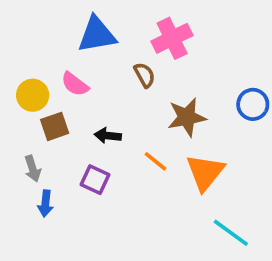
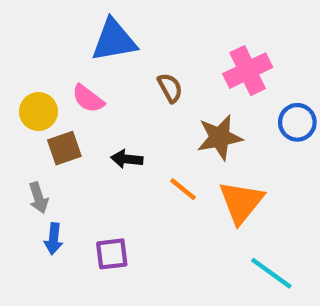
pink cross: (172, 38) -> (248, 71), moved
purple square: (95, 180) -> (112, 254), moved, turned -32

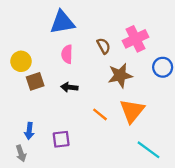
brown semicircle: (170, 88) -> (104, 46), moved
pink semicircle: (88, 99) -> (67, 54), moved, turned 54
orange line: (183, 189) -> (100, 114), moved
gray arrow: (38, 198) -> (21, 153), moved

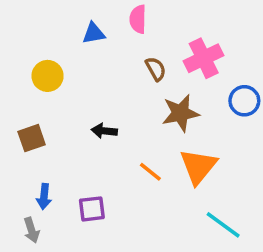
blue triangle: (62, 22) -> (94, 33), size x0.6
pink semicircle: (67, 54) -> (138, 19), moved
yellow circle: (21, 61) -> (48, 76), moved
brown square: (35, 81) -> (32, 138), moved

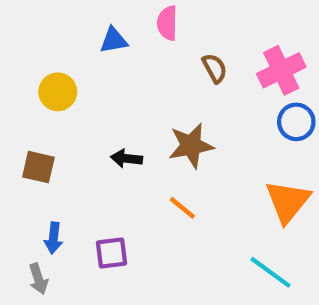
pink cross: (204, 58) -> (281, 70), moved
brown semicircle: (156, 69) -> (215, 68), moved
brown star: (181, 113) -> (191, 146), moved
brown square: (32, 138) -> (38, 167), turned 32
orange triangle: (198, 166) -> (288, 201), moved

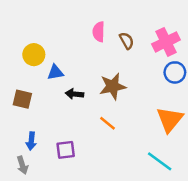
pink semicircle: (167, 23) -> (99, 32), moved
blue triangle: (114, 40) -> (55, 72), moved

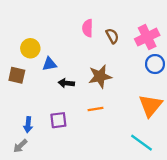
brown square: (22, 99) -> (17, 75), moved
orange line: (108, 123) -> (95, 109), turned -48
purple square: (66, 150) -> (58, 120), moved
gray arrow: (22, 165) -> (20, 146), turned 64

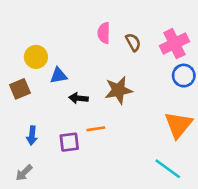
brown square: (17, 75) -> (20, 89), turned -36
orange line: (95, 109) -> (96, 129), moved
blue arrow: (28, 125) -> (32, 135), moved

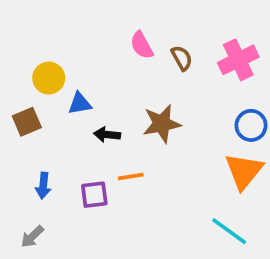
pink semicircle: (104, 33) -> (142, 45), turned -30
blue circle: (184, 76) -> (251, 125), moved

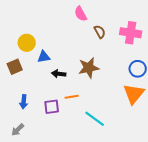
pink semicircle: (142, 45) -> (81, 14), moved
pink cross: (238, 60) -> (131, 33), turned 35
cyan line: (229, 231) -> (95, 119), moved

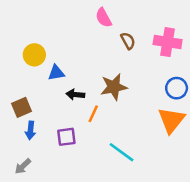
brown square: (15, 67) -> (22, 107), moved
orange line: (72, 97) -> (93, 114), moved, turned -56

